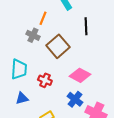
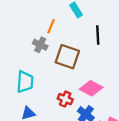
brown square: (58, 46) -> (67, 57), turned -30
red cross: (45, 80) -> (65, 99), moved

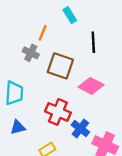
pink diamond: (91, 88) -> (91, 86), moved
red cross: (65, 99) -> (58, 112), size x1.5

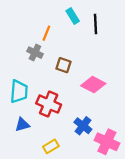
black line: (93, 42) -> (96, 24), moved
brown square: (60, 66) -> (64, 65), size x0.6
red cross: (58, 112) -> (49, 104), moved

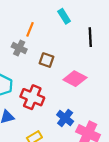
cyan rectangle: (73, 16) -> (64, 16), moved
black line: (96, 24) -> (90, 37), moved

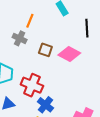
pink diamond: (75, 79) -> (69, 54), moved
blue cross: (65, 118) -> (45, 105), moved

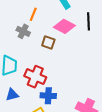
pink diamond: (69, 54) -> (64, 26), moved
blue cross: (45, 105) -> (48, 96), turned -35

